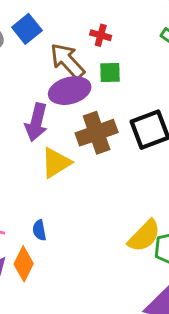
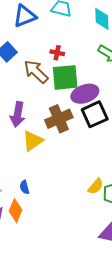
green square: (110, 72) -> (65, 77), size x1.8
purple ellipse: (70, 91) -> (85, 94), moved
yellow semicircle: (144, 236) -> (96, 186), size x0.7

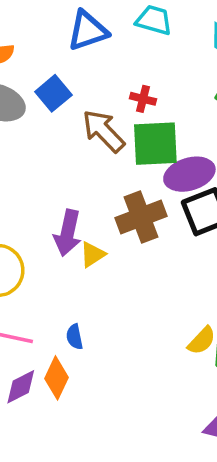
purple arrow: (18, 114) -> (68, 233), moved
yellow triangle: (33, 141) -> (93, 254), size x0.7

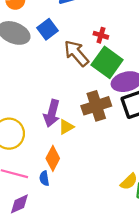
green square: (155, 144) -> (107, 62), turned 36
blue semicircle: (75, 337) -> (44, 178), moved
orange diamond: (57, 378) -> (53, 158), moved

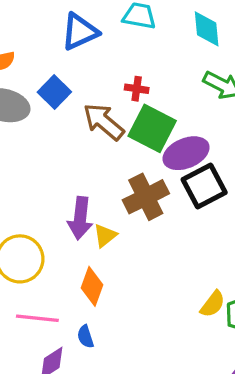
blue semicircle: (44, 178) -> (85, 337), moved

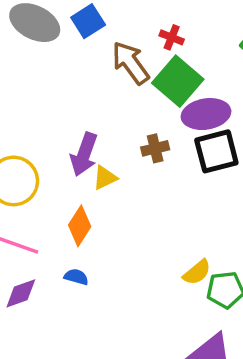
brown cross: (146, 197) -> (155, 148), size x0.6
blue semicircle: (85, 337) -> (76, 277), moved, turned 110

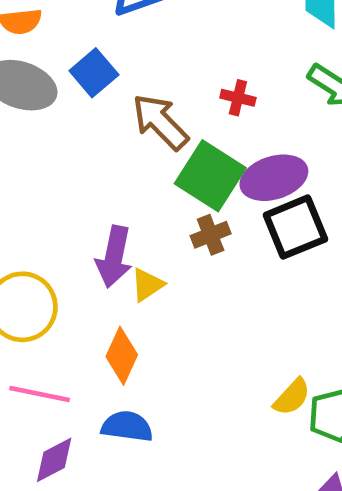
red cross: (172, 37) -> (238, 98), moved
green square: (178, 81) -> (210, 176), moved
blue semicircle: (76, 277) -> (127, 426), size x1.5

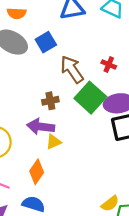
brown cross: (211, 235) -> (50, 101), moved
purple arrow: (114, 257) -> (41, 127), turned 76

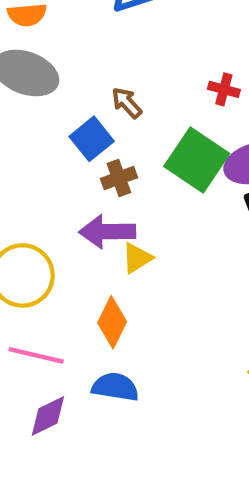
blue square: (46, 42) -> (92, 139), moved
brown arrow: (72, 69) -> (127, 103), moved, size x0.6

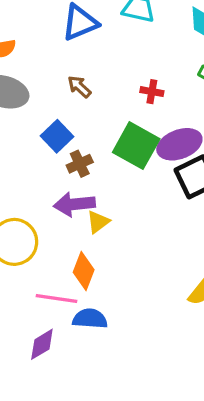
brown arrow: (127, 103) -> (79, 87), moved
pink line: (36, 355) -> (56, 298), moved

